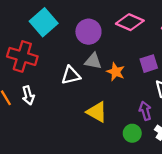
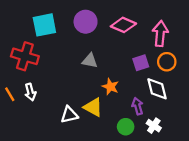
cyan square: (44, 22) -> (44, 25), turned 30
purple circle: (88, 32) -> (86, 22), moved
orange star: (116, 72) -> (110, 87), moved
white triangle: (71, 75) -> (69, 115), moved

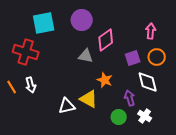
pink diamond: (123, 25) -> (106, 40), moved, turned -60
pink arrow: (160, 34) -> (151, 31), size x0.7

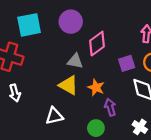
purple arrow: (130, 98) -> (110, 107), moved
yellow triangle: (89, 99) -> (69, 85), moved
green circle: (119, 117) -> (96, 128), moved

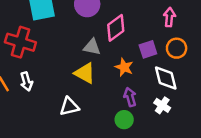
orange star: (96, 87) -> (124, 67), moved
white cross: (140, 127) -> (162, 105), moved
green circle: (96, 128) -> (124, 120), moved

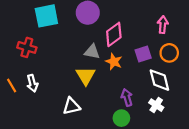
red cross: (20, 42) -> (27, 47), size x0.7
orange star: (124, 67) -> (114, 62), moved
yellow triangle: (85, 73) -> (86, 76), turned 30

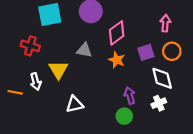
gray triangle: (92, 52) -> (84, 50), moved
yellow triangle: (86, 76) -> (58, 70), moved
orange line: (12, 85) -> (15, 92), moved, turned -48
white cross: (156, 105) -> (159, 103), turned 32

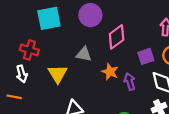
orange star: (117, 60) -> (110, 72), moved
white arrow: (36, 82) -> (22, 74), moved
purple arrow: (130, 96) -> (130, 82), moved

